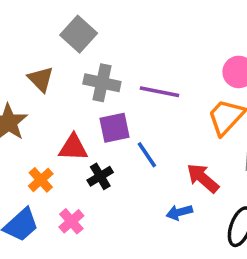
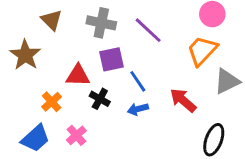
purple line: (160, 92) -> (148, 30), turned 32
black cross: (100, 176) -> (100, 99), turned -30
blue arrow: (179, 212) -> (138, 109), moved

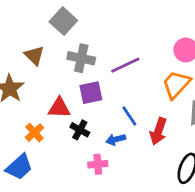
purple line: (148, 30) -> (125, 65), turned -68
blue line: (138, 81) -> (129, 116), moved
red arrow: (183, 100) -> (158, 131), turned -112
pink cross: (76, 135) -> (98, 164), moved, turned 36

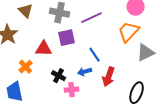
black cross: (80, 130) -> (59, 76), moved
red arrow: (158, 131) -> (109, 77), moved
blue trapezoid: (19, 167) -> (15, 92), turned 120

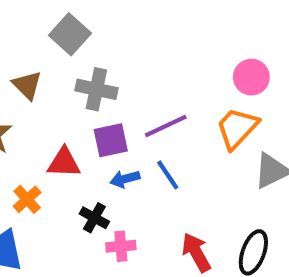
purple line: (92, 18) -> (166, 126), moved
blue arrow: (85, 72) -> (125, 179), moved
red arrow: (109, 77) -> (196, 252), moved, turned 132

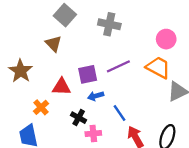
brown triangle: (27, 85) -> (53, 44), moved
gray cross: (96, 89) -> (109, 24), moved
orange trapezoid: (237, 128) -> (158, 68), turned 75
blue line: (168, 175) -> (120, 113), moved

